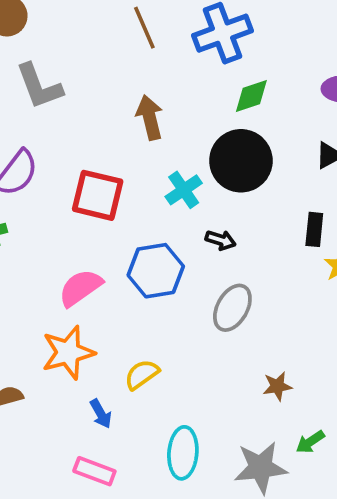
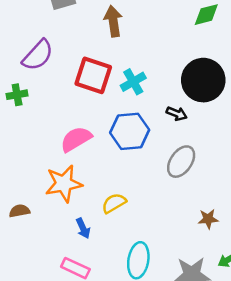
brown arrow: (150, 117) -> (113, 21), moved
black circle: (241, 161) -> (203, 80), moved
cyan cross: (184, 190) -> (133, 82), moved

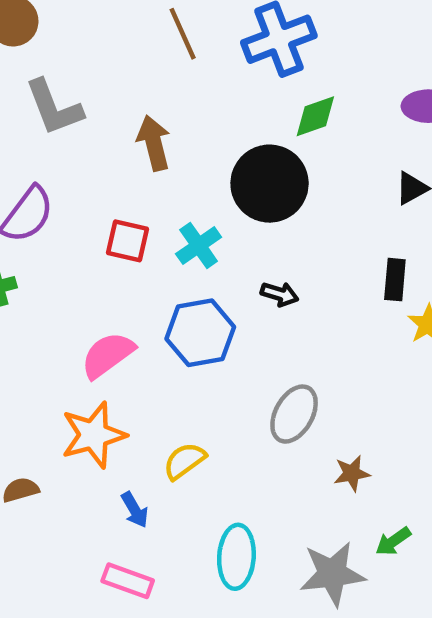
red square: (93, 75) -> (128, 241), size x0.7
black circle: (203, 80) -> (270, 184), moved
gray ellipse: (181, 162) -> (294, 414), moved

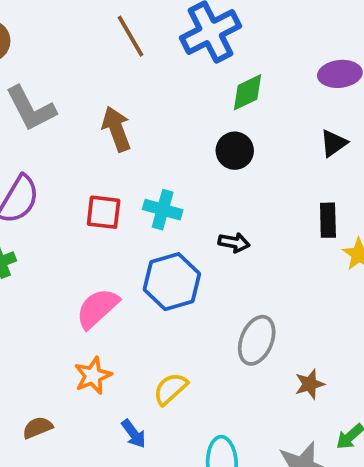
black circle: (270, 184) -> (235, 151), moved, size x0.6
cyan cross: (199, 245) -> (163, 210), turned -33
orange star: (94, 435) -> (93, 376), size x0.7

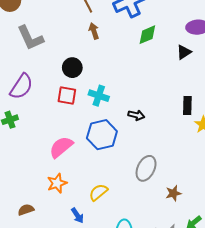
brown arrow: (116, 129) -> (94, 31), moved, size x0.7
black triangle: (334, 143) -> (184, 52), moved
black circle: (235, 151) -> (72, 68), moved

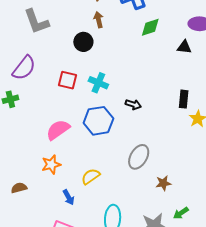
black triangle: (184, 52) -> (184, 47), turned 35
black circle: (72, 68) -> (83, 42), moved

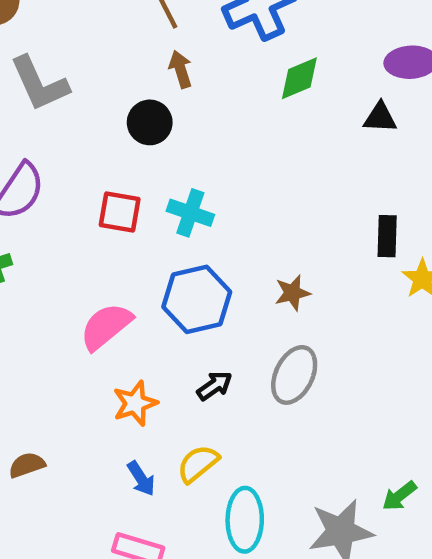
black arrow: (133, 105) -> (215, 386), moved, turned -49
orange star: (51, 164) -> (135, 403), moved
yellow semicircle: (91, 176) -> (198, 464), moved
brown star: (163, 183) -> (292, 293), moved

